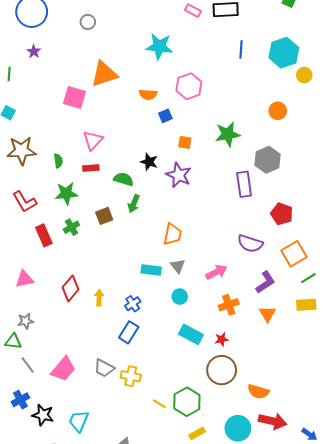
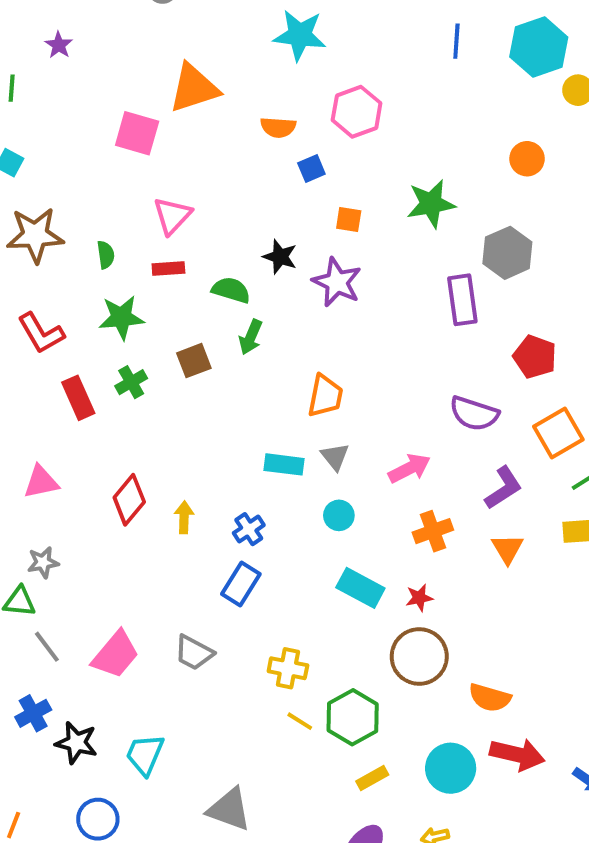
yellow cross: (131, 376) -> (288, 668), moved

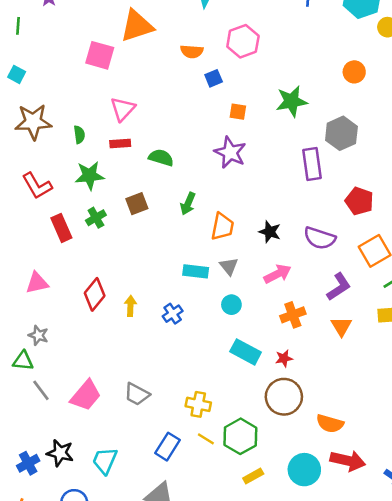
black star: (280, 257) -> (270, 232), moved
green arrow: (251, 337) -> (188, 204), moved
gray star: (43, 562) -> (38, 335), turned 30
blue rectangle: (241, 584) -> (168, 447), moved
blue cross: (33, 713) -> (28, 463), moved

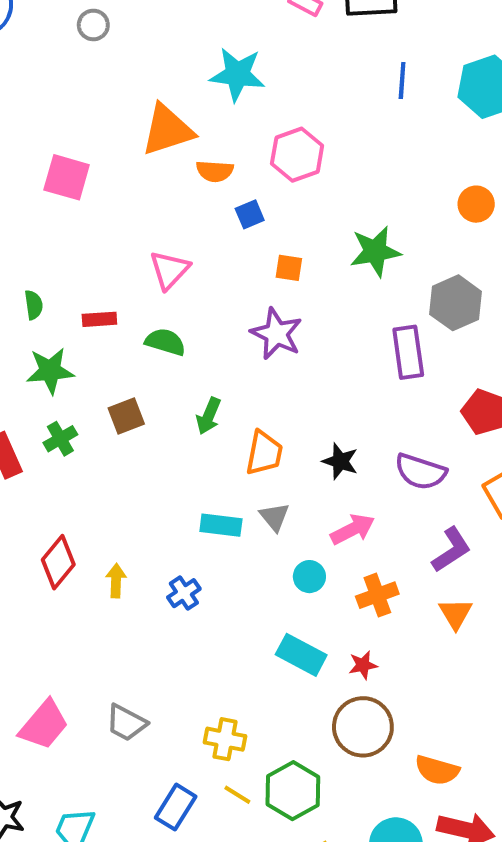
orange triangle: (137, 26) -> (167, 130), moved
pink triangle: (123, 109) -> (169, 270), moved
cyan circle: (231, 305) -> (309, 577), moved

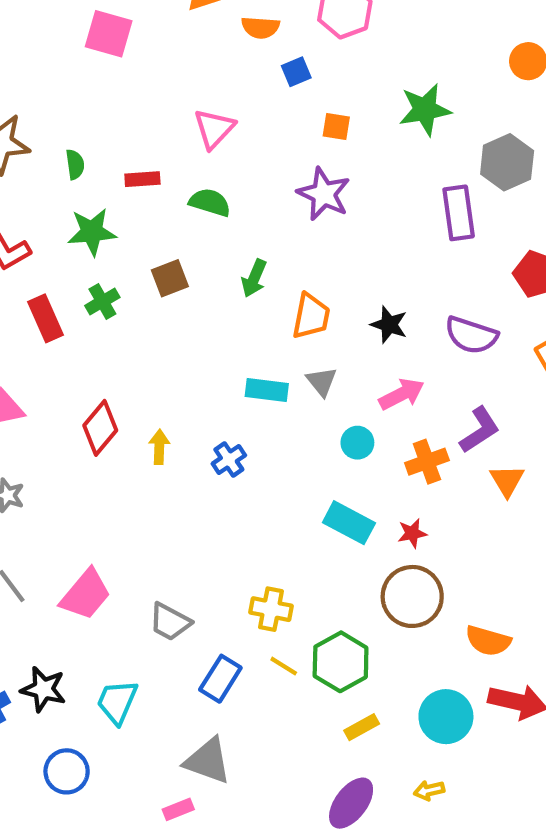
purple L-shape: (451, 550) -> (480, 430), moved
gray trapezoid: (126, 723) -> (170, 622), moved

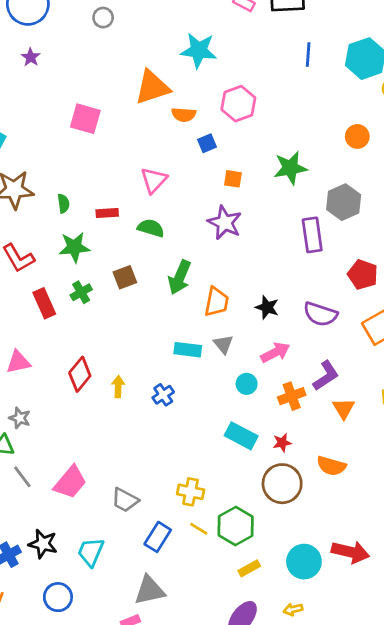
green arrow: (254, 278) -> (180, 277), size x1.4
orange semicircle: (488, 641) -> (331, 466), moved
gray triangle: (208, 761) -> (150, 590), turned -32

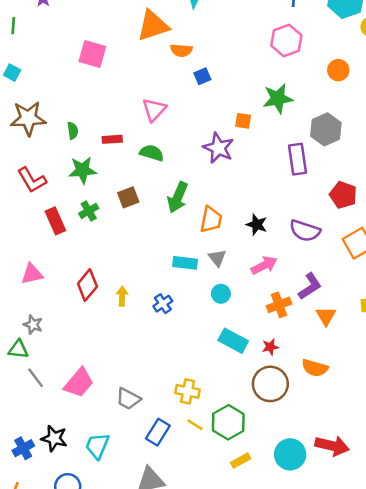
pink hexagon: (238, 104) -> (286, 40), moved
orange square: (233, 179) -> (243, 121), moved
cyan circle: (247, 384) -> (221, 294), moved

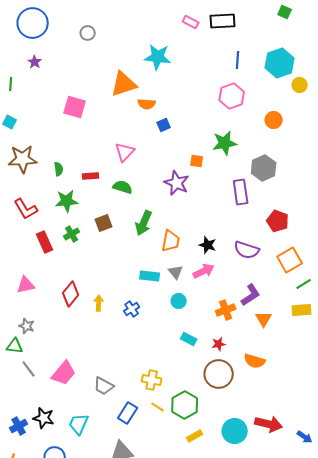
pink arrow: (264, 265) -> (204, 271), moved
cyan rectangle: (233, 341) -> (189, 339), size x0.7

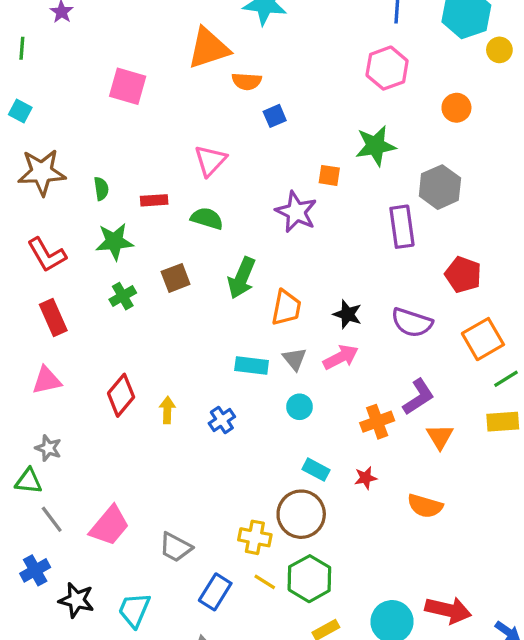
red rectangle: (45, 242) -> (53, 318), moved
brown circle: (219, 374) -> (301, 514), moved
blue cross: (19, 426) -> (35, 570), moved

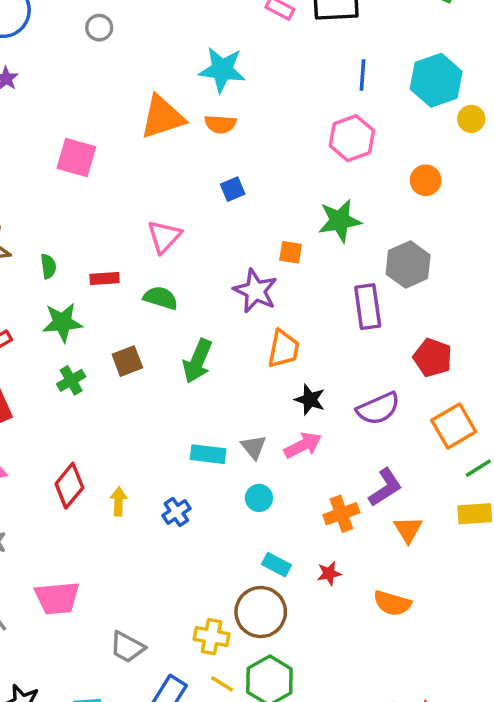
orange semicircle: (247, 81) -> (220, 124), moved
orange trapezoid: (286, 308) -> (283, 349), moved
purple semicircle: (412, 323) -> (378, 408), turned -42
pink trapezoid: (109, 526) -> (57, 598), moved, turned 45

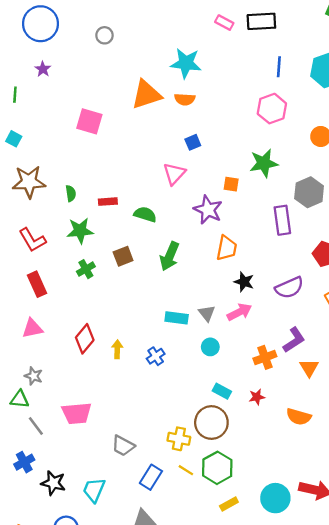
pink triangle: (164, 236) -> (174, 174), moved

